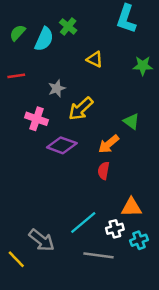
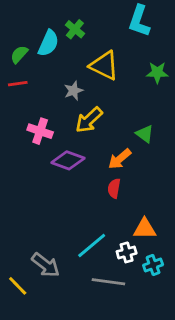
green semicircle: (18, 33) -> (19, 54), moved
yellow triangle: (95, 59) -> (104, 66), size x1.6
gray star: (57, 88) -> (74, 91), moved

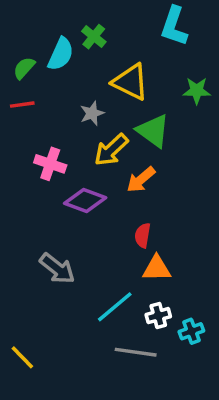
green triangle: (145, 134) -> (153, 131), moved, size x1.5
orange arrow: (120, 159) -> (141, 180), moved
orange triangle: (145, 229) -> (157, 268), moved
gray arrow: (46, 265) -> (57, 268), moved

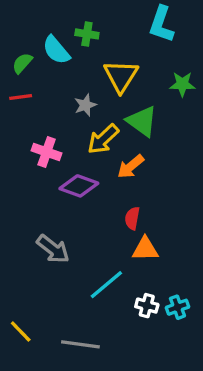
green cross: (94, 37) -> (87, 34), turned -30
cyan semicircle: (61, 54) -> (56, 50), turned 116
yellow triangle: (130, 82) -> (121, 76), turned 36
white cross: (158, 316) -> (147, 306), moved, turned 30
gray line: (136, 352) -> (80, 344), moved

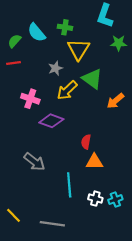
green cross: (87, 34) -> (65, 27), moved
green star: (182, 84) -> (119, 43), moved
orange arrow: (131, 167) -> (115, 101), moved
cyan line: (106, 285) -> (69, 185), turned -55

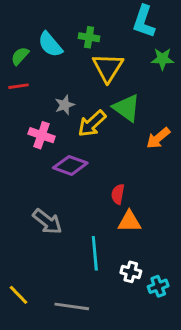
gray star: (55, 68) -> (65, 105), moved
cyan cross: (115, 200) -> (158, 286), moved

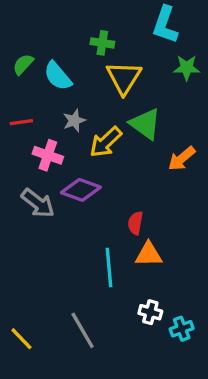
cyan semicircle: (50, 44) -> (58, 76), moved
red line: (19, 86) -> (21, 122), moved
gray arrow: (47, 222) -> (38, 203), moved
cyan line: (95, 253) -> (109, 268), moved
gray line: (72, 306) -> (83, 330), moved, turned 52

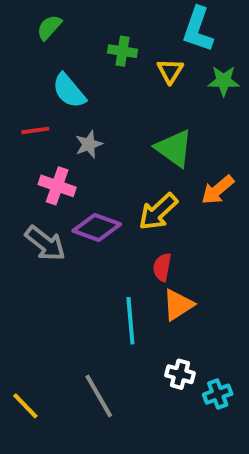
green semicircle: (23, 64) -> (49, 27), moved
yellow triangle: (124, 78) -> (170, 71), moved, size x0.6
red line: (21, 122) -> (35, 130), moved
yellow arrow: (106, 142) -> (158, 212), moved
orange triangle: (149, 254) -> (178, 305), turned -32

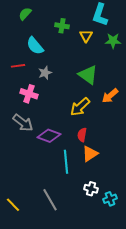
purple diamond: (97, 228) -> (49, 136), moved

